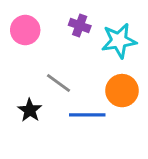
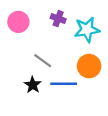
black star: (30, 110) -> (33, 85), moved

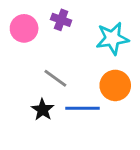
purple cross: (58, 19) -> (61, 20), moved

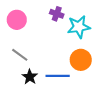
purple cross: (61, 20) -> (57, 14), moved
gray line: (55, 78) -> (20, 55), moved

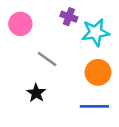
gray line: (20, 55) -> (47, 59), moved
blue line: (58, 76) -> (94, 106), moved

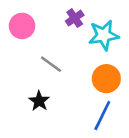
purple cross: (69, 17) -> (75, 18), turned 35
blue line: (94, 106) -> (102, 115), turned -64

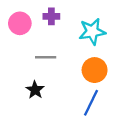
purple cross: (75, 18) -> (51, 16), moved, turned 35
gray line: (51, 64) -> (46, 57), turned -36

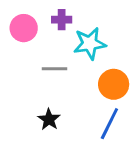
cyan star: (92, 32) -> (90, 44), moved
black star: (35, 90) -> (49, 119), moved

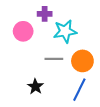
pink circle: (24, 28) -> (23, 31), moved
gray line: (55, 69) -> (54, 59), moved

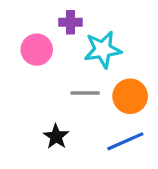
blue line: (79, 90) -> (125, 141), turned 40

